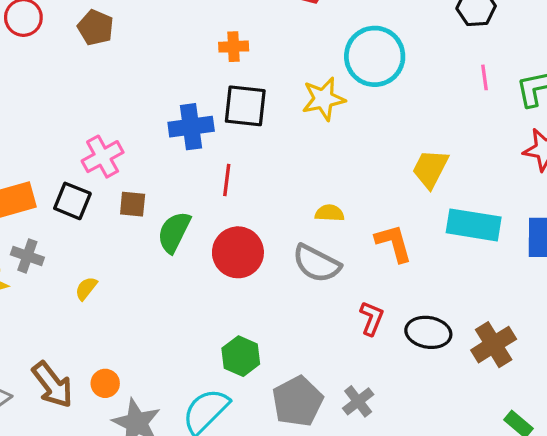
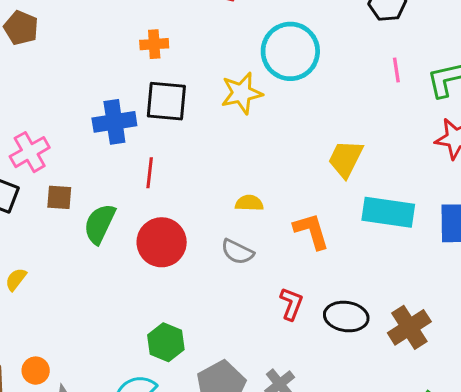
gray semicircle: (317, 263) -> (237, 252), size x0.7

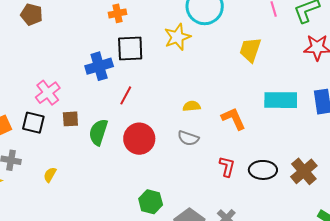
yellow trapezoid: (346, 159) -> (250, 50), moved
red line: (150, 173) -> (126, 95), turned 30

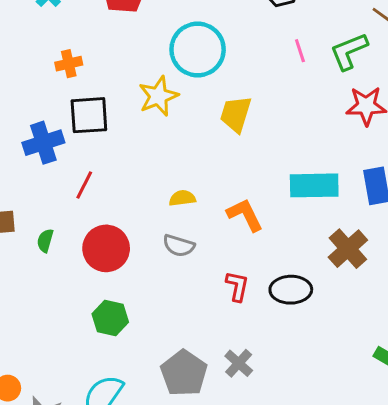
yellow trapezoid: (250, 50) -> (236, 114), moved
green semicircle: (98, 132) -> (45, 241), size x0.6
brown cross: (304, 171) -> (348, 249), moved
green hexagon: (151, 202) -> (110, 318), moved

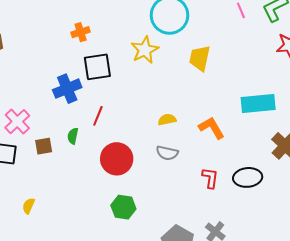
green semicircle: (45, 241) -> (73, 136), moved

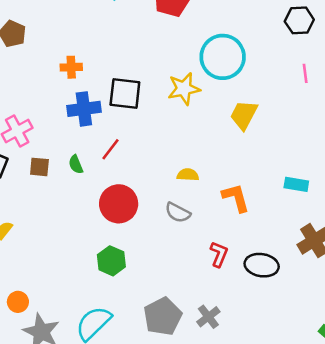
orange cross: (81, 32) -> (71, 67), moved
cyan rectangle: (258, 104) -> (296, 184), size x0.6
green semicircle: (73, 136) -> (76, 164), turned -49

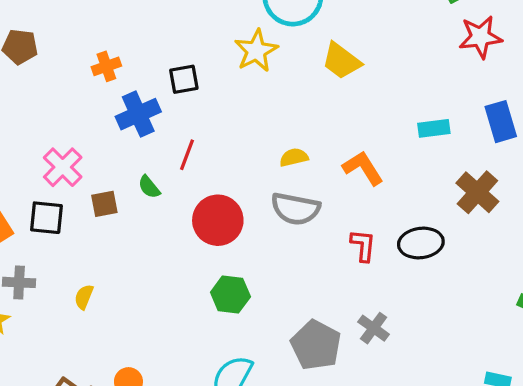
black square: (125, 94) -> (184, 79), size x0.7
yellow trapezoid: (244, 115) -> (341, 61), turned -64
gray semicircle: (178, 213) -> (295, 209), size x1.4

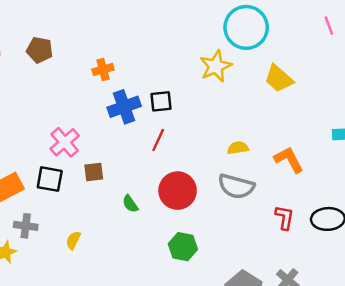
black square: (184, 79) -> (161, 101), moved
green semicircle: (149, 187) -> (130, 204), moved

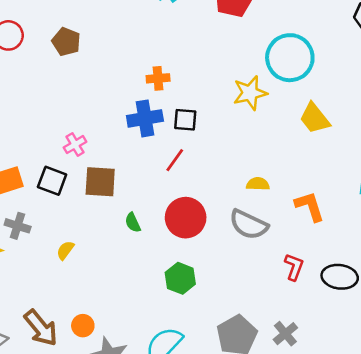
orange cross: (103, 69) -> (158, 78), moved
pink cross: (65, 142) -> (75, 145), size x0.7
brown square: (94, 172) -> (100, 182), size x1.5

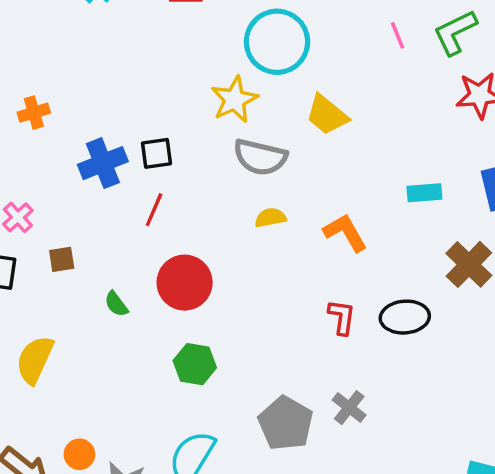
orange cross: (158, 78) -> (34, 113), moved
brown square: (100, 182) -> (62, 259), size x0.6
gray semicircle: (249, 225) -> (260, 157), moved
yellow semicircle: (65, 250) -> (35, 360), size x1.8

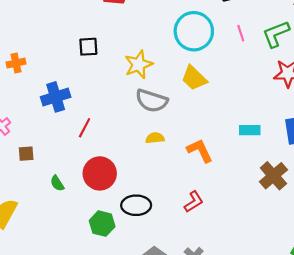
cyan circle: (277, 42) -> (194, 31), moved
black square: (156, 153) -> (88, 47), moved
red L-shape: (342, 317) -> (194, 202), turned 45
black ellipse: (405, 317) -> (136, 205), moved

